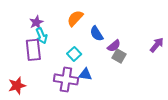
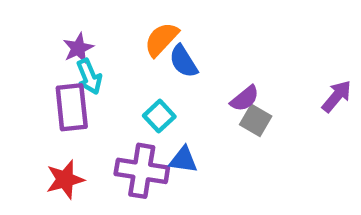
blue semicircle: (97, 34) -> (183, 61), moved
red star: (17, 86) -> (65, 180), moved

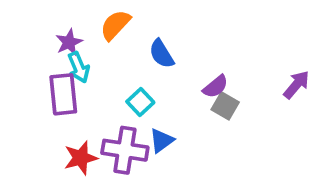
orange semicircle: (161, 39) -> (115, 25), moved
blue triangle: (183, 160) -> (162, 141), turned -44
red star: (65, 180) -> (81, 158), moved

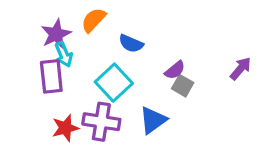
purple star: (69, 42) -> (56, 34), size x1.4
blue semicircle: (162, 54) -> (131, 43), turned -35
cyan square: (140, 102) -> (114, 83), size x1.6
blue triangle: (162, 141) -> (153, 120), moved, size x1.4

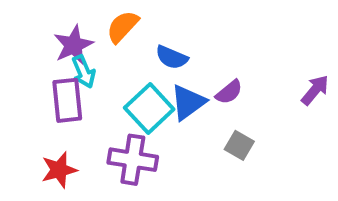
gray square: (183, 86) -> (239, 145), moved
blue triangle: (153, 120) -> (188, 102), moved
red star: (65, 128) -> (59, 170), moved

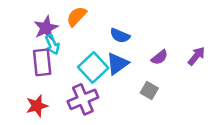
blue semicircle: (172, 57) -> (120, 36), moved
purple semicircle: (229, 92) -> (159, 57), moved
purple cross: (133, 160) -> (83, 99), turned -32

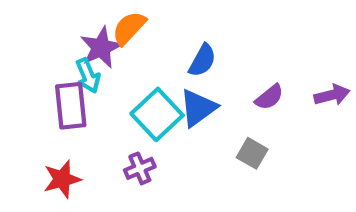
purple star: (46, 28) -> (101, 47), moved
blue semicircle: (120, 36) -> (202, 60), turned -84
purple arrow: (196, 56) -> (332, 95), turned 36
purple cross: (83, 99) -> (140, 168), size x0.6

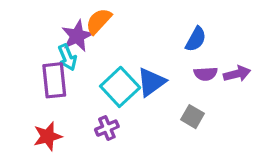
blue semicircle: (202, 60) -> (196, 39), moved
purple arrow: (332, 95) -> (237, 74), moved
purple semicircle: (269, 97) -> (206, 74), turned 35

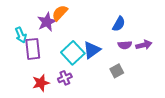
cyan arrow: (67, 57) -> (21, 35), moved
gray square: (192, 117) -> (117, 71), turned 32
red star: (48, 136) -> (41, 83), moved

